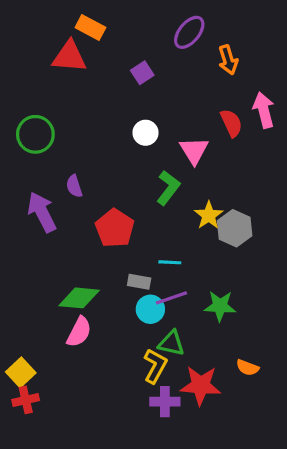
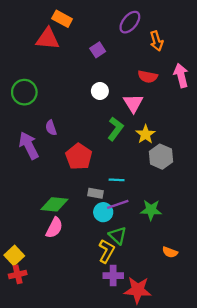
red semicircle: (231, 123) -> (148, 77), moved, turned 126
yellow star: (209, 215) -> (145, 134), moved
green triangle: (171, 343) -> (118, 236), turned 30
red star: (201, 385) -> (138, 290), moved

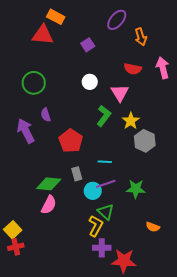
green circle: (24, 92) -> (34, 83), moved
gray rectangle: (95, 193) -> (77, 174), moved, turned 64

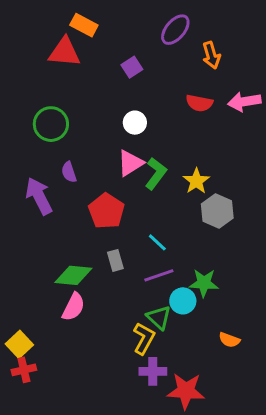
pink arrow: (163, 68) -> (244, 102), turned -85
pink triangle: (120, 93) -> (130, 163), moved, turned 30
cyan line: (105, 162) -> (157, 242), turned 40
cyan circle: (93, 191) -> (183, 301), moved

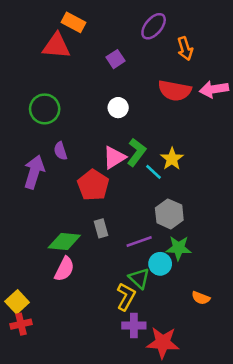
red semicircle: (199, 103) -> (175, 91), size x1.4
pink triangle: (130, 163) -> (114, 157), moved
purple arrow: (39, 196) -> (34, 172), turned 44
gray hexagon: (217, 211) -> (169, 214), moved
cyan line: (157, 242) -> (154, 172), moved

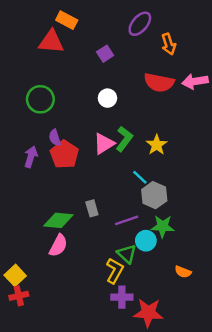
purple arrow: (34, 172) -> (31, 157), size x0.7
cyan line: (154, 172) -> (140, 177), moved
red pentagon: (93, 185) -> (64, 154), moved

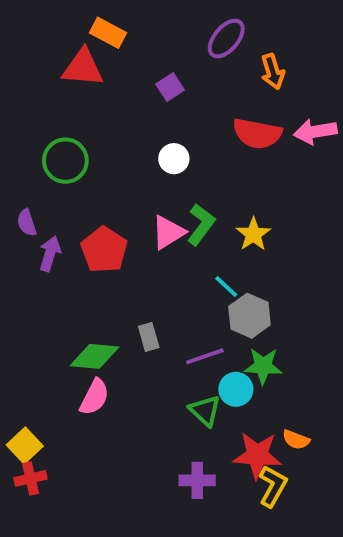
purple semicircle: (55, 138) -> (27, 223), moved
yellow L-shape: (115, 271) -> (273, 486), moved
red star: (148, 313) -> (257, 455), moved

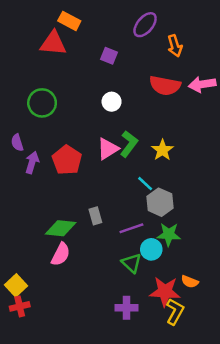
purple square: (170, 87) -> (109, 56), turned -35

